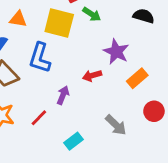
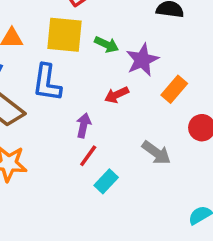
green arrow: (92, 14) -> (107, 44), moved
purple star: (116, 52) -> (142, 60), turned 30
red line: (39, 118) -> (88, 156), moved

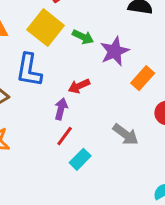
yellow square: (65, 35) -> (46, 28), turned 32
red arrow: (117, 95) -> (79, 86), moved

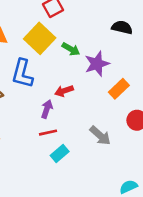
red line: (65, 136) -> (48, 133), turned 36

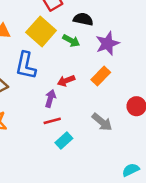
black semicircle: (122, 27) -> (83, 19), moved
purple star: (97, 64) -> (107, 43), moved
orange rectangle: (119, 89) -> (101, 76), moved

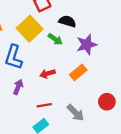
purple arrow: (50, 98) -> (18, 87), moved
red line: (52, 121) -> (44, 105), moved

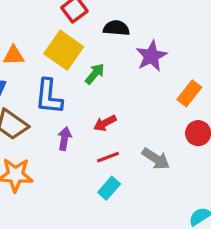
green arrow: (55, 39) -> (95, 74), moved, turned -72
orange rectangle: (78, 72) -> (189, 93), moved
red arrow: (47, 74) -> (105, 123), moved

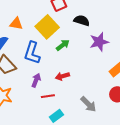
red line: (108, 157) -> (48, 96), moved

